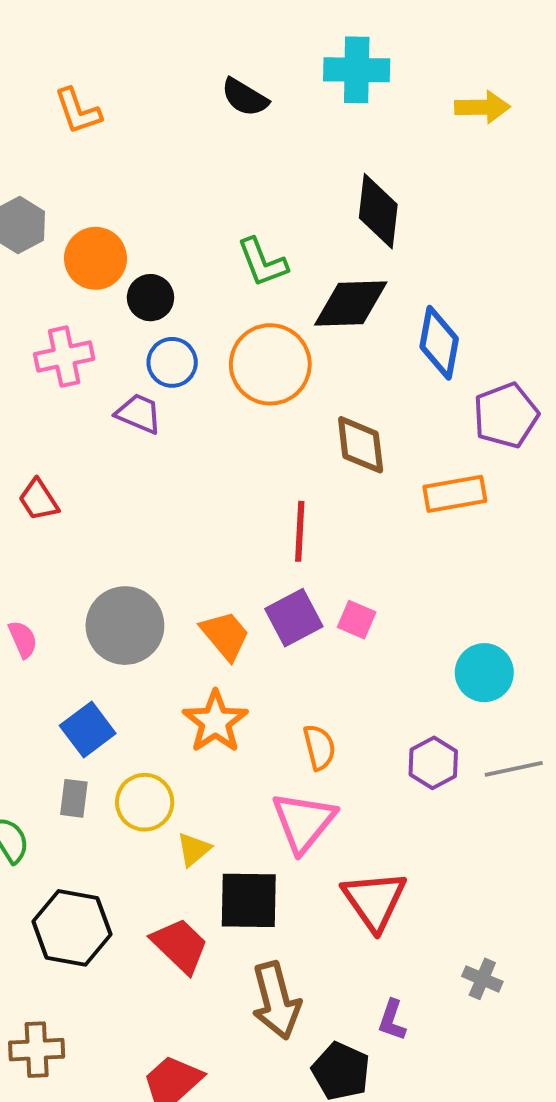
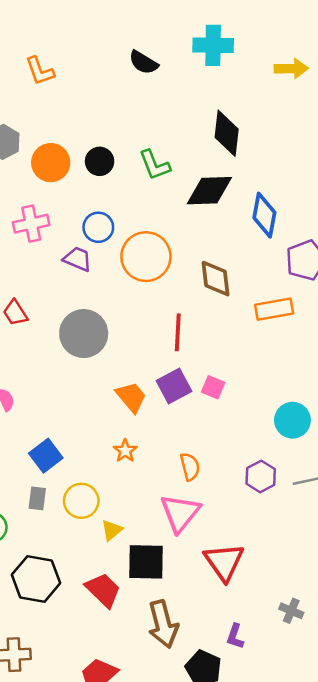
black circle: (150, 298) -> (100, 161), moved
orange circle: (270, 364) -> (146, 257), moved
gray circle: (125, 626) -> (84, 334), moved
orange star: (215, 722) -> (125, 451), size x0.6

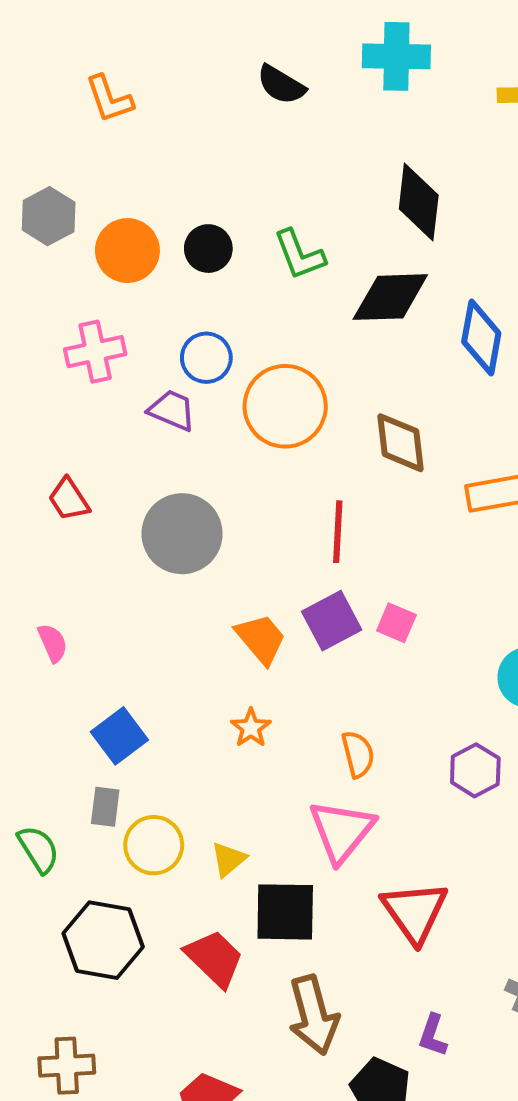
yellow circle: (81, 501) -> (154, 845), moved

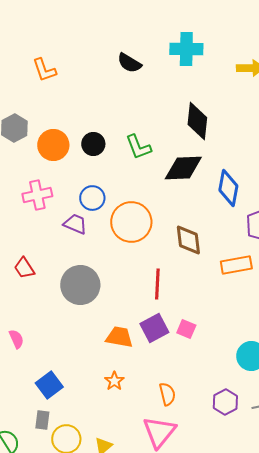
orange trapezoid: (261, 639) -> (119, 337), turned -40

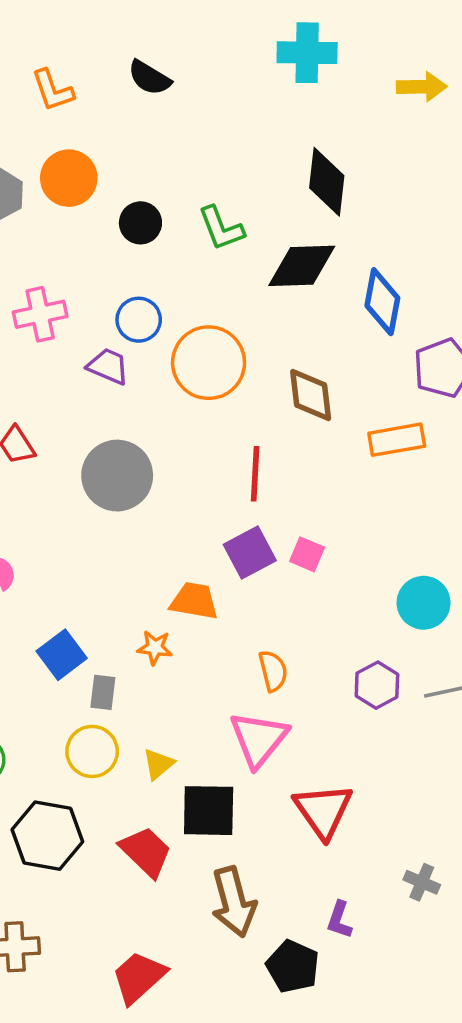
black semicircle: (129, 63) -> (149, 78), moved
orange circle: (53, 145) -> (69, 178), moved
orange trapezoid: (119, 337) -> (194, 601), moved
orange star: (114, 381) -> (155, 648), moved, turned -30
gray rectangle: (42, 420) -> (103, 692), moved

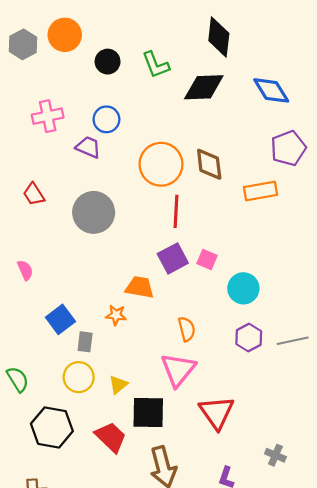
blue diamond: (382, 302) -> (271, 90), moved, turned -42
orange circle: (209, 363) -> (161, 164), moved
cyan circle: (424, 603) -> (243, 288), moved

